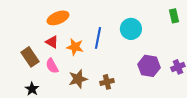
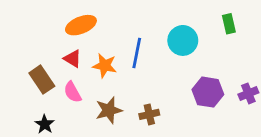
green rectangle: (174, 16) -> (229, 24), moved

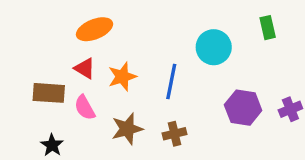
blue line: (137, 53) -> (171, 81), moved
orange star: (105, 66) -> (122, 77), turned -30
brown rectangle: (42, 80) -> (49, 93), turned -52

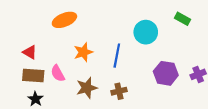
green rectangle: (268, 28) -> (183, 19), turned -48
red triangle: (85, 68) -> (30, 52), moved
brown rectangle: (49, 93) -> (33, 76), moved

